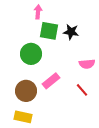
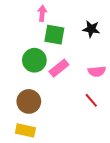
black star: (71, 32) -> (91, 29), moved
pink rectangle: (51, 81) -> (59, 68), moved

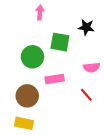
green square: (54, 35) -> (60, 42), moved
pink rectangle: (59, 68) -> (55, 79), moved, turned 30

